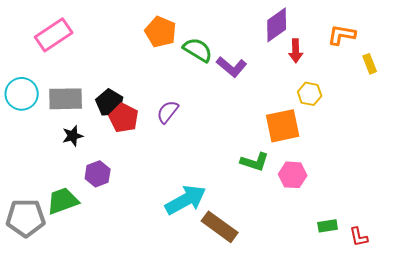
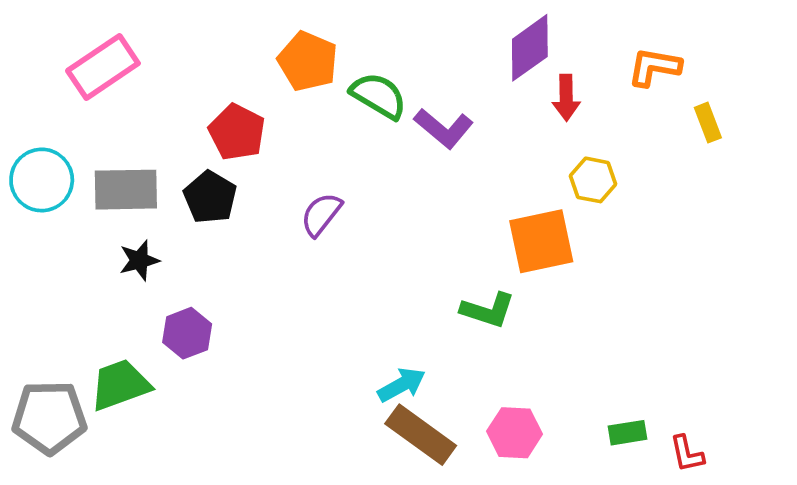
red pentagon: (124, 118) -> (237, 132), moved
pink hexagon: (293, 175) -> (515, 433), moved
cyan arrow: (186, 200) -> (402, 385), moved, size x0.6

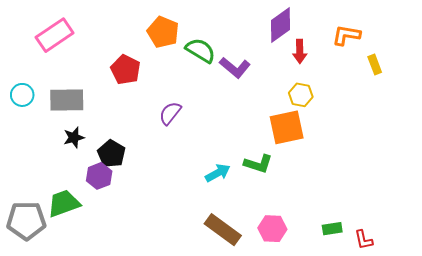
cyan circle: (42, 180) -> (22, 95), size x0.7
yellow hexagon: (593, 180) -> (301, 95), moved
black pentagon: (210, 197) -> (111, 154), moved
cyan arrow: (402, 385) -> (218, 173), moved

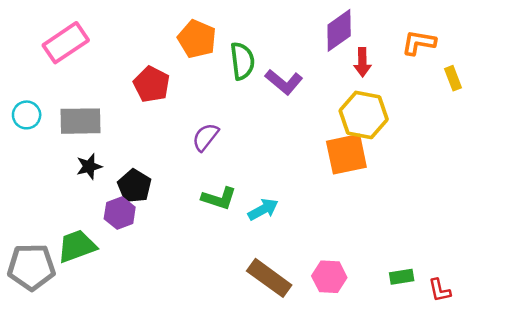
green semicircle: (200, 50) -> (242, 61), turned 52
yellow hexagon: (301, 95) -> (364, 115), size x1.6
green L-shape: (258, 164) -> (219, 198), moved

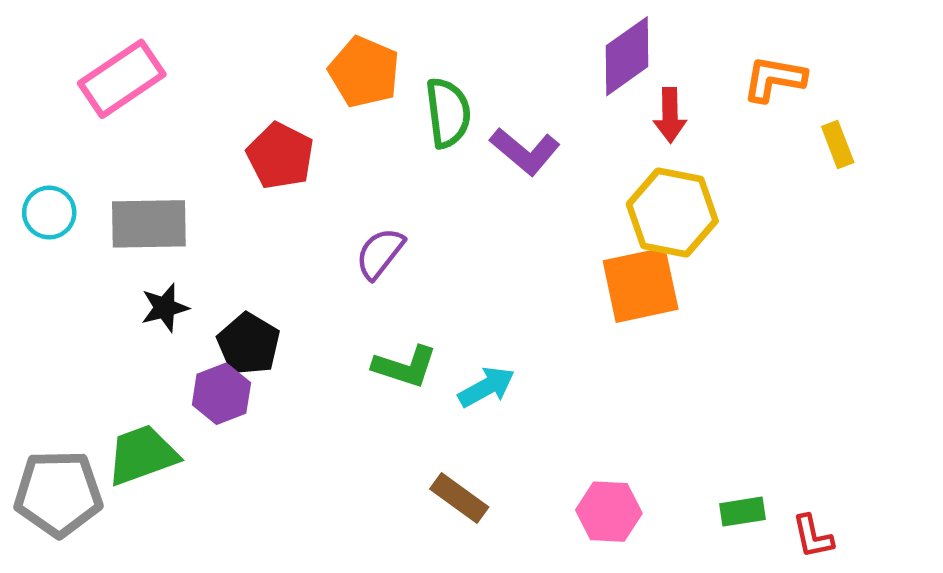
brown rectangle: (269, 278) -> (459, 498), moved, size x0.7

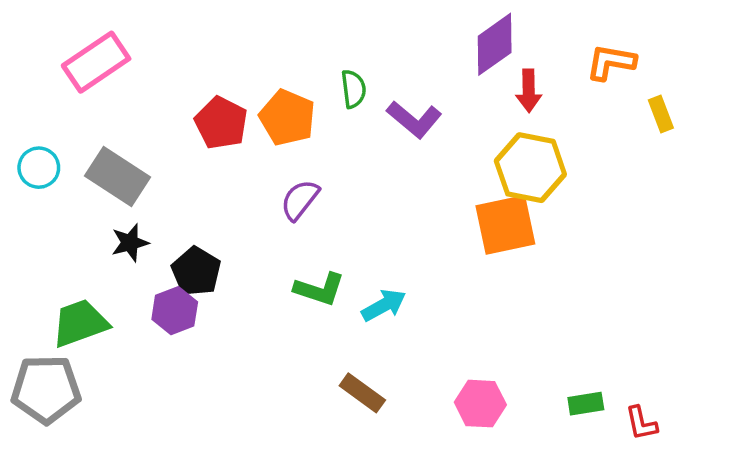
orange pentagon: (364, 72) -> (287, 118), moved
green semicircle: (448, 113) -> (353, 89), size x0.7
gray rectangle: (149, 224) -> (117, 177), turned 34
green trapezoid: (142, 455) -> (80, 323), moved

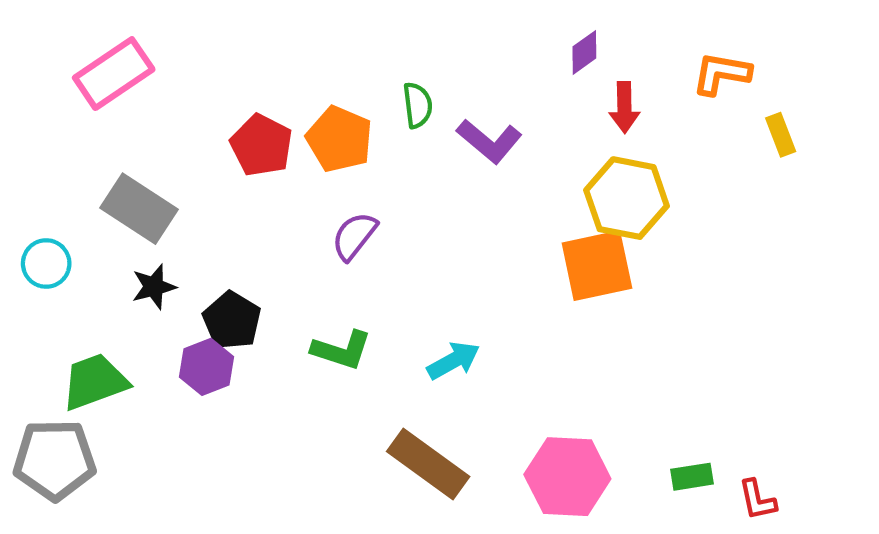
purple diamond: (495, 44) -> (584, 52), size x0.6
cyan circle: (39, 168) -> (46, 263), moved
green L-shape: (319, 289) -> (342, 350), moved
brown rectangle: (362, 393) -> (428, 464), size x1.5
pink hexagon: (480, 404) -> (567, 477), size x1.4

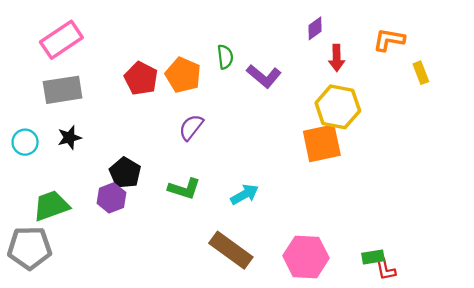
gray rectangle: (139, 209) -> (63, 90), moved, turned -42
black star: (154, 287) -> (69, 138), moved
red L-shape: (757, 500) -> (386, 269), moved

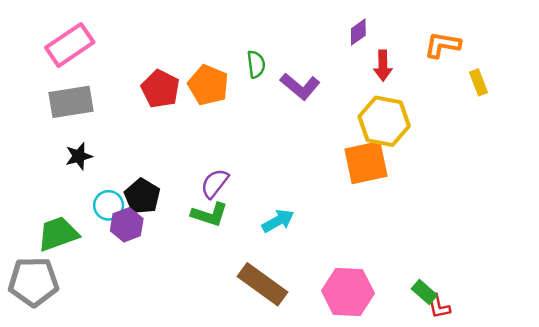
purple semicircle: (191, 127) -> (215, 183), moved
cyan circle: (25, 142) -> (109, 205), moved
green rectangle: (373, 257) -> (424, 292), turned 50

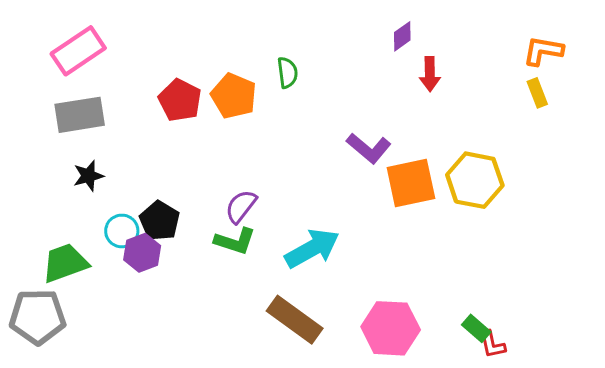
orange L-shape: (442, 45) -> (543, 51), moved
purple L-shape: (300, 86) -> (369, 148), moved
yellow hexagon: (384, 121) -> (475, 180), moved
cyan arrow: (278, 221) -> (312, 248), size x1.5

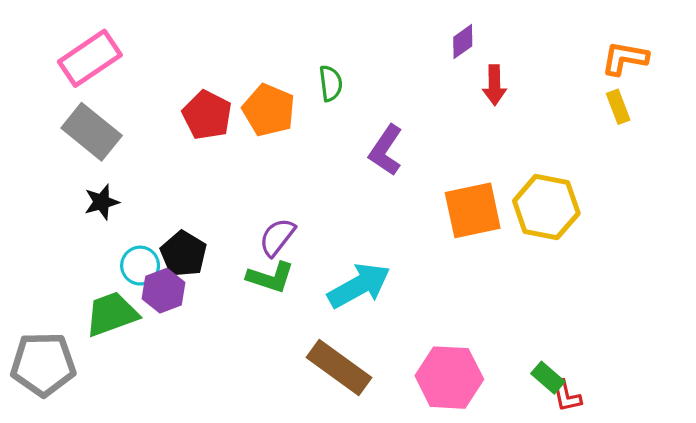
gray rectangle: (80, 115) -> (92, 132), turned 48
purple L-shape: (369, 148) -> (386, 150), moved, turned 84
green trapezoid: (65, 263) -> (112, 314), moved

